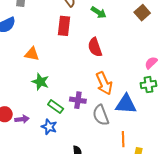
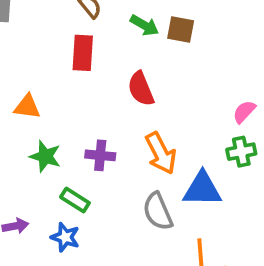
brown square: (142, 13) -> (181, 29), moved, turned -35
purple cross: (78, 100) -> (100, 155), moved

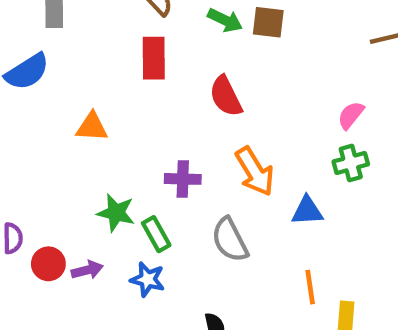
green star: (45, 156) -> (116, 213), moved
blue triangle: (202, 189) -> (307, 211), size x0.7
green rectangle: (75, 200) -> (156, 234), turned 32
gray semicircle: (158, 211) -> (230, 240), moved

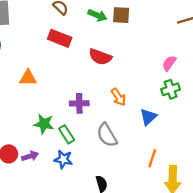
red rectangle: (154, 58) -> (60, 38), turned -65
red semicircle: (226, 96) -> (100, 57), turned -40
orange arrow: (255, 171) -> (118, 97), size x0.7
blue triangle: (307, 211) -> (148, 117), turned -36
orange line: (310, 287) -> (152, 158), turned 30

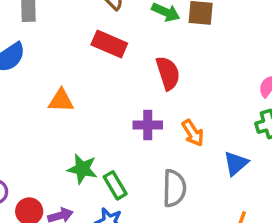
red semicircle: (100, 57) -> (168, 73), turned -130
purple cross: (79, 103) -> (148, 125), moved
gray semicircle: (107, 135) -> (174, 188), turned -150

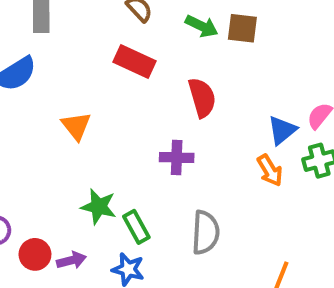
orange triangle: (61, 101) -> (76, 126), turned 48
orange arrow: (193, 133) -> (270, 170), moved
blue triangle: (236, 163) -> (282, 130), moved

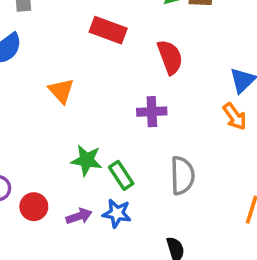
purple arrow: (71, 260) -> (79, 216), moved

